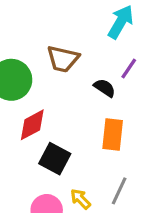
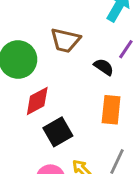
black square: (55, 159) -> (58, 132), turned 32

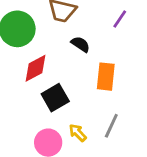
black semicircle: (104, 67) -> (80, 44), moved

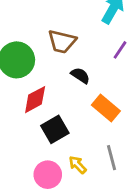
orange rectangle: (106, 77) -> (106, 108), turned -56
gray line: (111, 126) -> (112, 158), turned -40

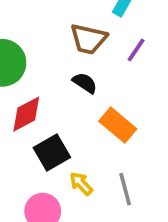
brown trapezoid: (62, 41) -> (88, 39), moved
yellow arrow: (78, 165) -> (81, 184), moved

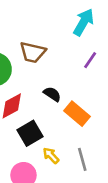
brown trapezoid: (88, 39) -> (33, 52), moved
black semicircle: (85, 83) -> (52, 94), moved

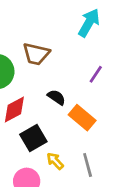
purple line: (90, 60) -> (96, 74), moved

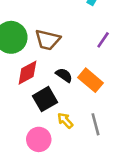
brown trapezoid: (36, 54) -> (48, 40), moved
black semicircle: (56, 97) -> (64, 75), moved

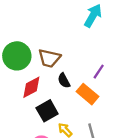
purple line: (103, 40) -> (99, 72), moved
black semicircle: (64, 75) -> (64, 81), moved, turned -152

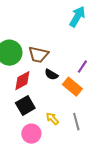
black semicircle: (64, 81) -> (51, 75), turned -32
black square: (47, 111) -> (25, 106), moved

